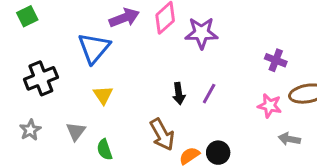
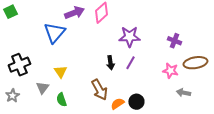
purple star: (201, 33) -> (129, 37), moved
black cross: (41, 78) -> (19, 65), moved
yellow triangle: (103, 95) -> (60, 72), moved
gray star: (30, 130) -> (12, 96), moved

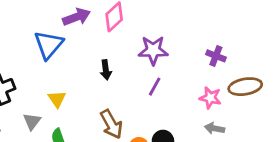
black arrow: (110, 63) -> (106, 70), moved
gray arrow: (183, 93) -> (215, 128), moved

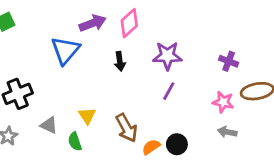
black arrow: (106, 70) -> (120, 61), moved
yellow triangle: (57, 99) -> (87, 116), moved
gray triangle: (32, 121) -> (49, 125), turned -42

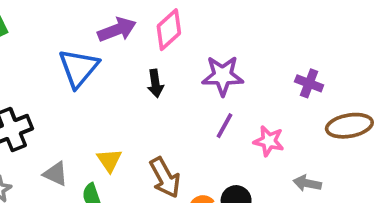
pink star: (223, 102) -> (269, 141), moved

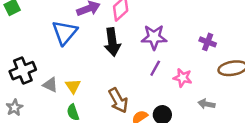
black arrow: (155, 83) -> (112, 42), size x1.6
yellow triangle: (109, 160) -> (73, 86), moved
gray triangle: (56, 174) -> (50, 85), moved

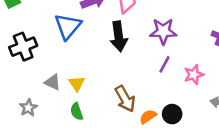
black cross: (23, 71) -> (23, 47), moved
pink star: (183, 78) -> (194, 75), turned -30
gray star: (14, 108) -> (28, 108), moved

